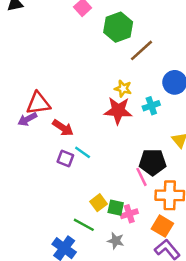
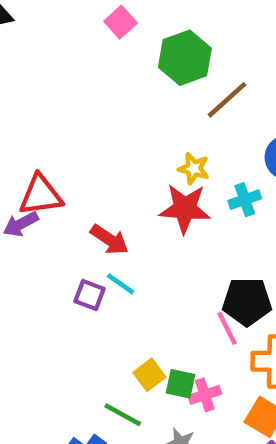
red arrow: (63, 128) -> (109, 240), moved

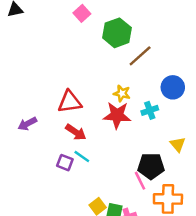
red triangle: (41, 195) -> (70, 102), moved

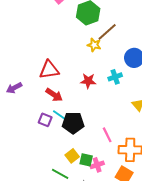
yellow star: (122, 93) -> (94, 45), moved
red star: (117, 115) -> (88, 81), size x0.7
black pentagon: (151, 166) -> (73, 123), moved

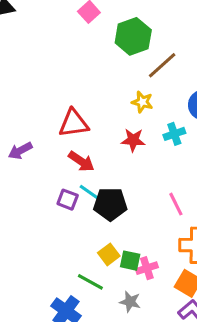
yellow star: (94, 45) -> (142, 102), moved
pink line: (107, 135) -> (176, 204), moved

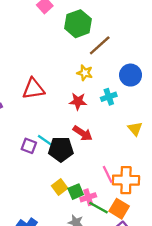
red arrow: (81, 161) -> (83, 133), moved
pink line: (176, 204) -> (108, 174), moved
green square: (130, 261) -> (76, 192), turned -35
green line: (90, 282) -> (99, 208), moved

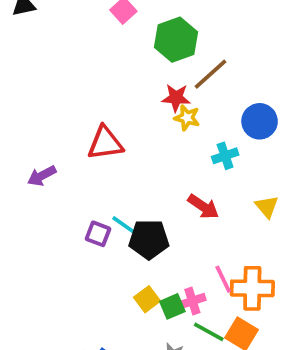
red star: (78, 101) -> (176, 98), moved
red arrow: (83, 133) -> (203, 207), moved
pink cross: (88, 197) -> (192, 301), moved

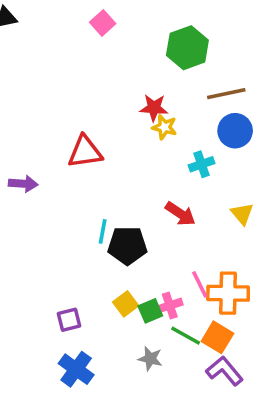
green hexagon: (176, 40) -> (187, 48), moved
brown line: (211, 74) -> (226, 94), moved, turned 30
purple arrow: (42, 176) -> (23, 184), turned -148
cyan line: (123, 225) -> (103, 231), turned 65
purple square: (98, 234) -> (69, 320), moved, turned -35

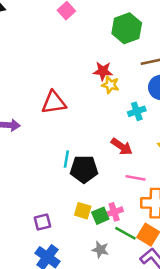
pink line: (200, 284) -> (136, 178), moved, turned -54
yellow square: (126, 304) -> (83, 211), turned -36

